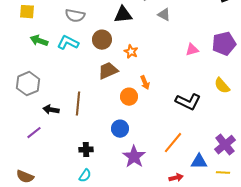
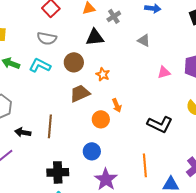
gray triangle: (164, 15) -> (144, 40), moved
orange line: (173, 143) -> (145, 165), turned -45
black cross: (86, 150) -> (58, 172), size x1.5

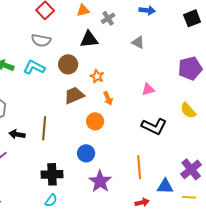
pink triangle: (164, 72) -> (148, 89), moved
orange arrow: (117, 105) -> (108, 98), moved

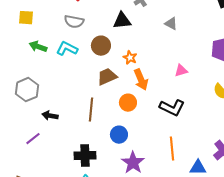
orange arrow: (108, 98) -> (141, 80), size x1.5
black L-shape: (154, 126) -> (172, 108), moved
brown line: (44, 128) -> (91, 110), moved

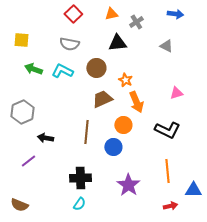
blue circle: (119, 135) -> (113, 147), moved

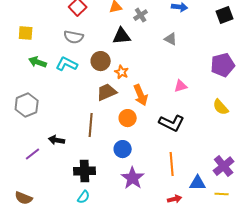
orange star: (125, 80) -> (122, 72), moved
black arrow: (45, 138) -> (57, 140), moved
blue circle: (113, 147) -> (123, 149), moved

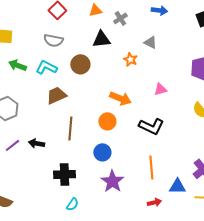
orange star: (122, 72) -> (130, 59), moved
brown trapezoid: (107, 92) -> (56, 95), moved
orange arrow: (141, 95) -> (120, 98), turned -45
purple line: (33, 154) -> (12, 145), moved
cyan semicircle: (84, 197) -> (72, 204), moved

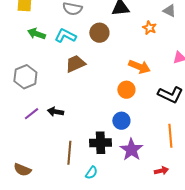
brown line: (70, 128) -> (69, 153), moved
black cross: (64, 174) -> (100, 143), moved
red arrow: (154, 202) -> (161, 171), moved

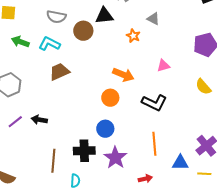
brown circle: (99, 33) -> (83, 31), moved
cyan semicircle: (91, 173) -> (75, 181), turned -32

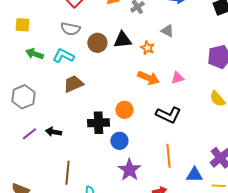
black triangle: (104, 16) -> (122, 40), moved
orange arrow: (123, 75) -> (148, 78), moved
black cross: (84, 151) -> (98, 123), moved

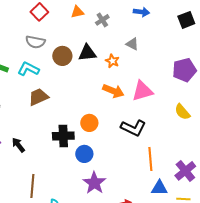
pink triangle: (177, 78) -> (142, 91), size x1.6
black arrow: (53, 132) -> (18, 145), turned 42
orange line: (168, 156) -> (150, 159), moved

